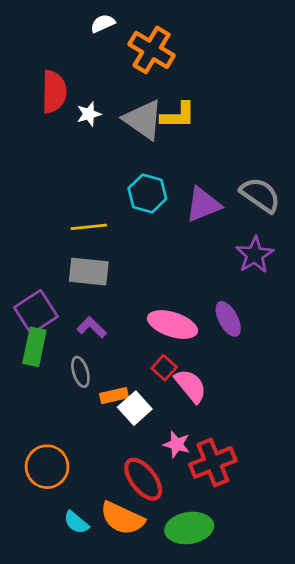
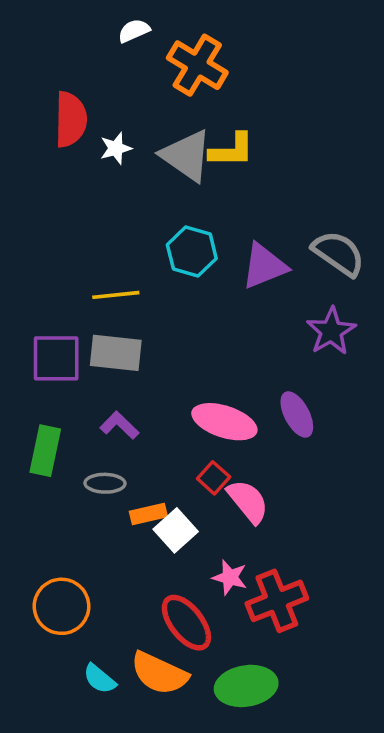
purple square: (36, 312) -> (56, 358), moved, turned 33
gray ellipse: (80, 372) -> (105, 483), turned -72

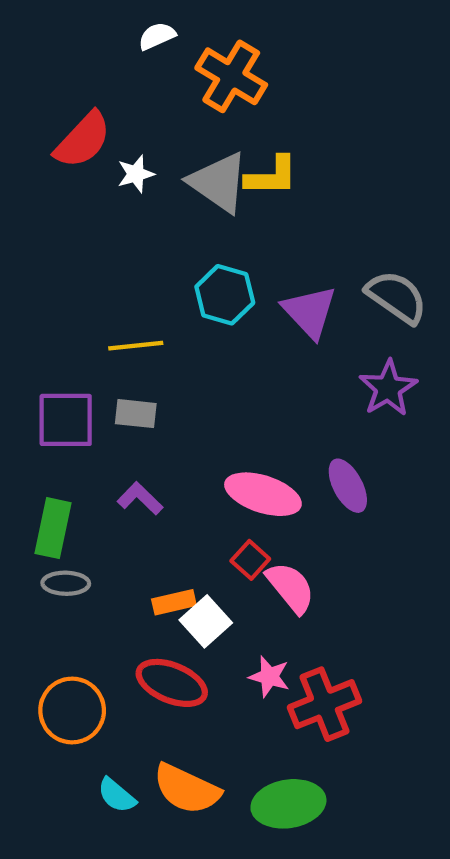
red semicircle: (71, 119) -> (83, 140), turned 42
purple triangle: (264, 266) -> (310, 312), turned -51
gray rectangle: (116, 353) -> (136, 414), size x0.7
gray ellipse: (105, 483) -> (66, 583), moved
red ellipse: (186, 623) -> (172, 683), moved, turned -30

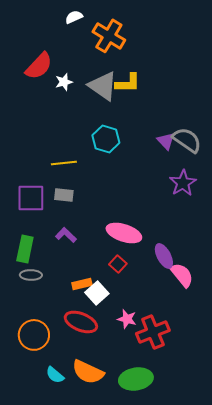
purple triangle: (310, 312) -> (166, 141), moved, size x0.7
purple ellipse: (348, 486) -> (164, 256), moved
pink semicircle: (291, 587) -> (182, 275), moved

